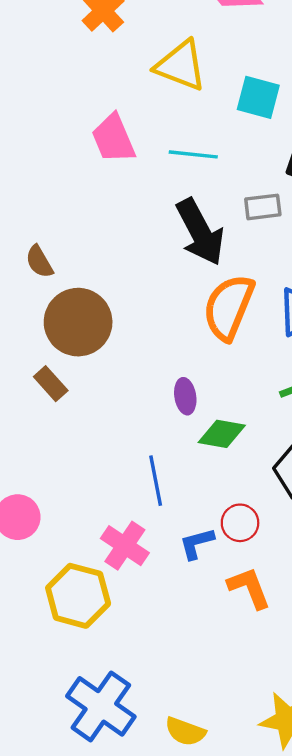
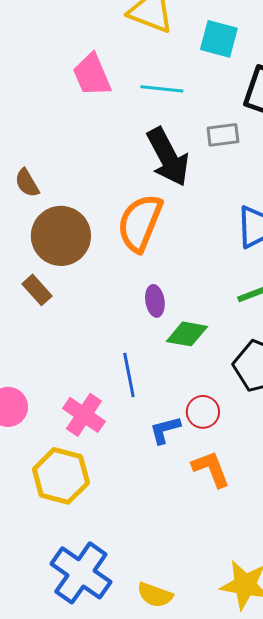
orange semicircle: (229, 307) -> (140, 223), moved
pink cross: (125, 546) -> (84, 415), moved

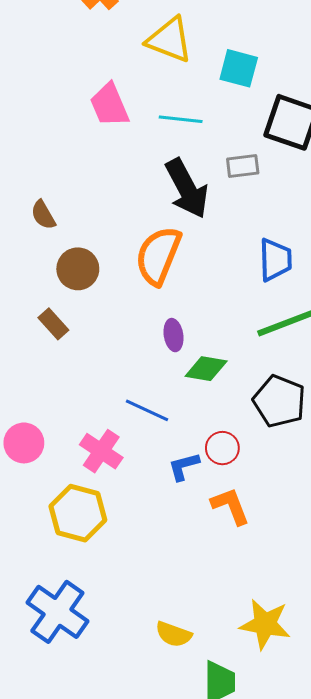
brown circle: (61, 236) -> (78, 269), size x0.7
blue line: (129, 375) -> (147, 410), turned -54
blue cross: (81, 573) -> (57, 612), moved

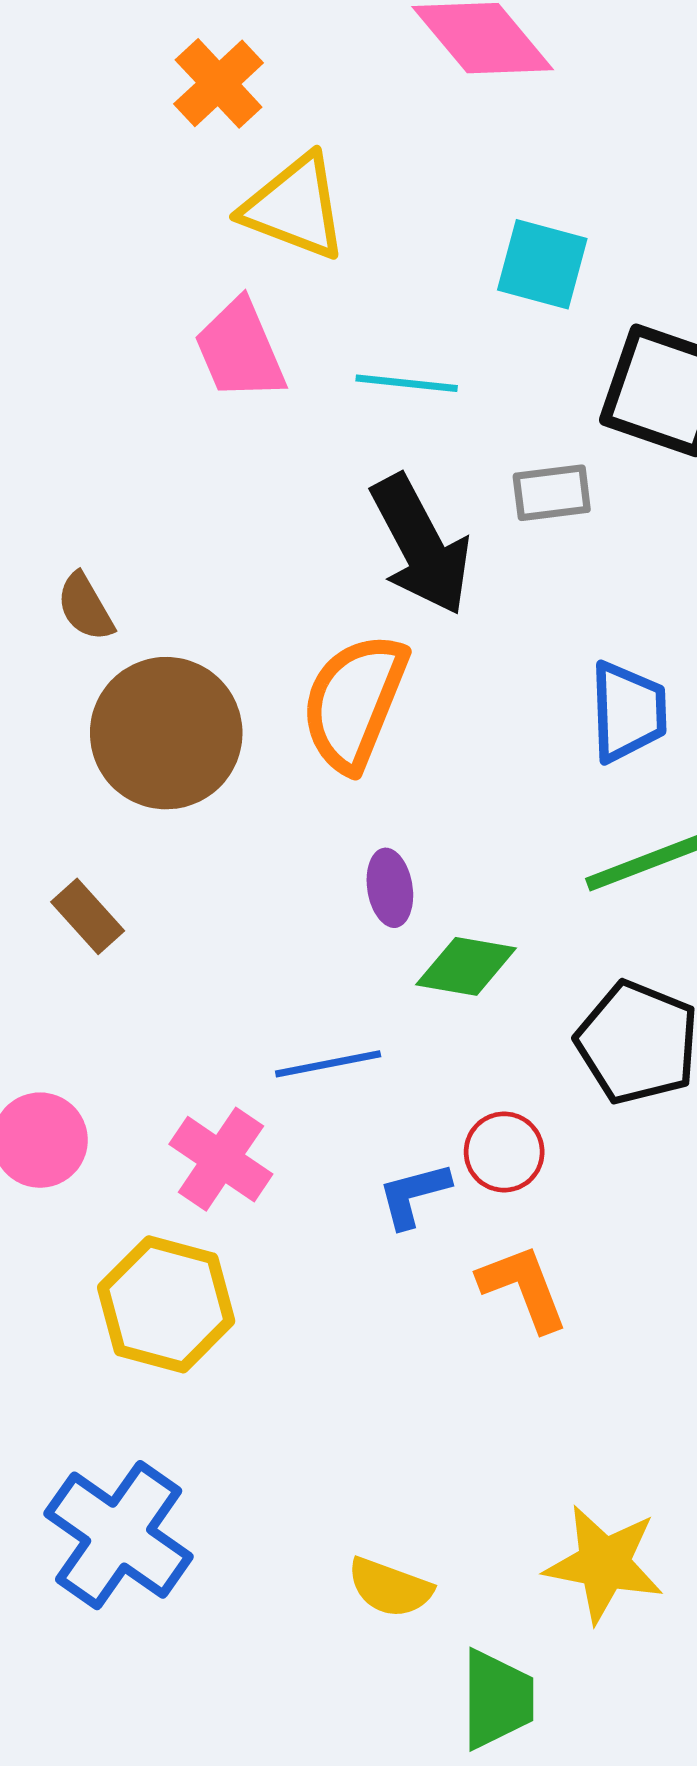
yellow triangle: (169, 40) -> (295, 207), moved
brown circle: (78, 269) -> (166, 733), size x1.5
brown rectangle: (53, 324) -> (88, 916), moved
blue line: (147, 410) -> (328, 1064), turned -36

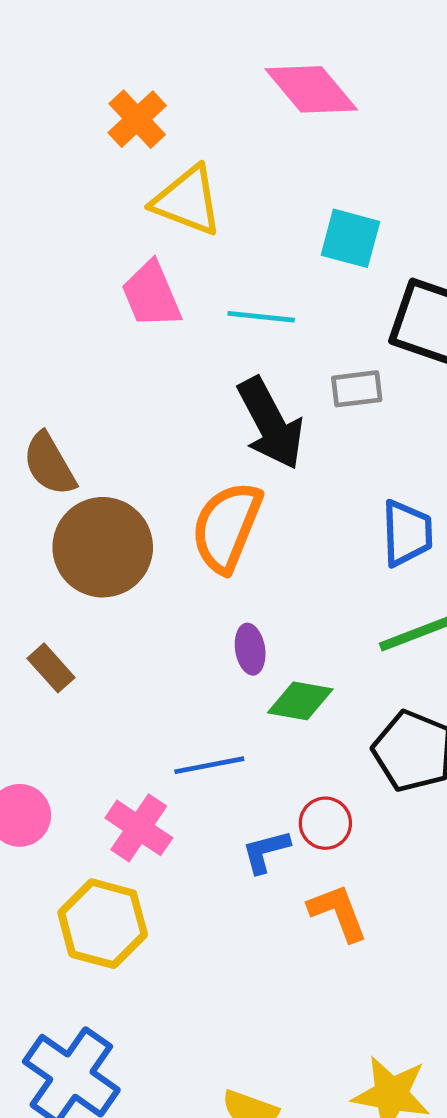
brown semicircle: (85, 607) -> (49, 464), size x1.4

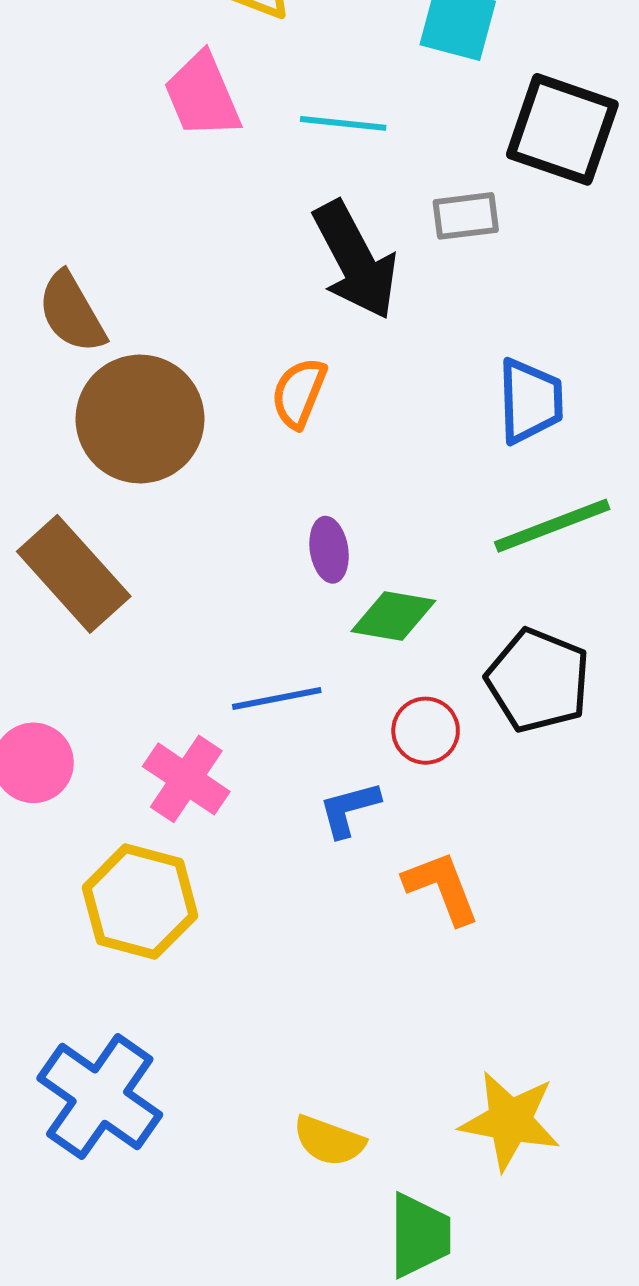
orange semicircle: (227, 527) -> (299, 393), size x0.6
brown rectangle: (51, 668) -> (74, 574), size x1.8
red circle: (325, 823) -> (426, 731), moved

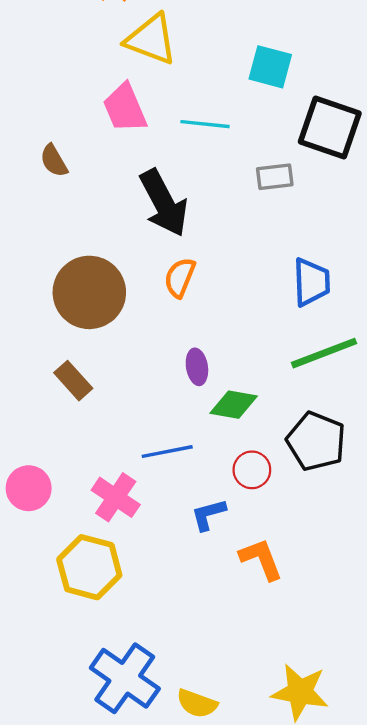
black arrow: (355, 260) -> (164, 203), moved
brown semicircle: (72, 312) -> (54, 161), moved, size x0.7
brown rectangle: (74, 574) -> (73, 381), moved, size x0.6
blue cross: (100, 1097) -> (125, 678), moved

